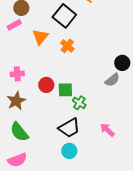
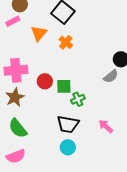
pink cross: (17, 74) -> (16, 70), size x1.6
green cross: (79, 103) -> (78, 99), turned 32
black trapezoid: (69, 128) -> (68, 124), turned 40

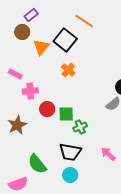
pink rectangle: (13, 21) -> (15, 74), moved, turned 56
orange triangle: (39, 33) -> (41, 47), moved
pink cross: (16, 70) -> (30, 91), moved, size x0.7
green semicircle: (18, 128) -> (37, 164), moved

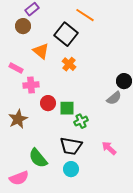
orange triangle: (41, 47) -> (41, 51), moved, turned -30

